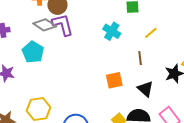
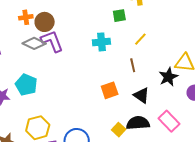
cyan cross: (112, 31) -> (101, 42), turned -30
cyan pentagon: (33, 52) -> (26, 85), moved

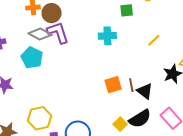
yellow line: (140, 39) -> (154, 40), moved
brown line: (133, 65) -> (131, 85), moved
cyan pentagon: (26, 85) -> (32, 58), moved
black semicircle: (138, 123) -> (140, 119), turned 150

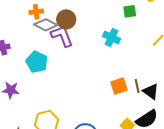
brown circle: (52, 13) -> (66, 19), moved
gray diamond: (40, 34) -> (46, 25), moved
cyan cross: (107, 36) -> (111, 38), turned 30

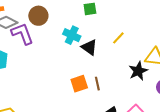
brown circle: (66, 19) -> (38, 16), moved
black triangle: (151, 91) -> (89, 47), moved

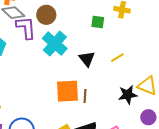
cyan cross: (72, 35) -> (55, 44), moved, size x1.4
orange square: (79, 84) -> (67, 91), size x1.4

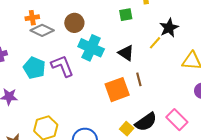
purple L-shape: (26, 28) -> (62, 66), moved
black star: (128, 95) -> (169, 28), moved
brown line: (85, 96) -> (139, 79), moved

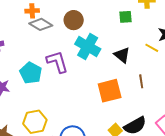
yellow line: (155, 43) -> (152, 48), turned 72
cyan pentagon: (34, 68) -> (31, 73), moved
brown line: (139, 79) -> (141, 81), moved

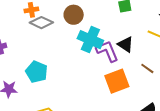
purple L-shape: (57, 62) -> (107, 51), moved
brown line: (141, 81) -> (147, 68), turned -40

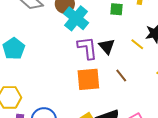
cyan cross: (90, 40) -> (76, 18), moved

